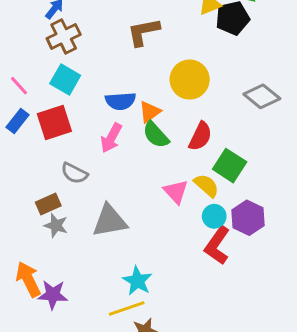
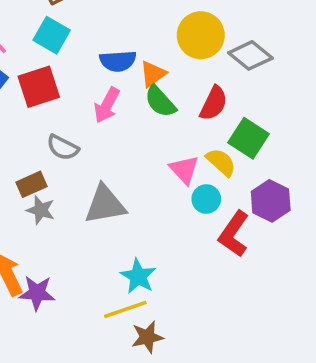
gray diamond: (262, 96) -> (250, 55), moved
cyan circle: (214, 216) -> (206, 199), moved

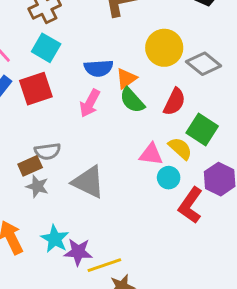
gray semicircle: (63, 147) -> (48, 151), moved, turned -35
pink triangle: (184, 170) -> (151, 154), turned -40
gray triangle: (105, 205) -> (88, 182), turned 36
cyan star: (138, 276) -> (55, 239), moved
purple star: (37, 293) -> (78, 252), moved

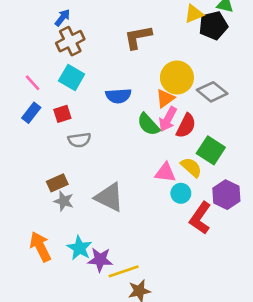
orange triangle: (126, 78) -> (165, 98), moved
red square: (36, 89) -> (62, 114), size x0.6
pink arrow: (90, 103) -> (168, 119), moved
gray semicircle: (48, 151) -> (79, 140), moved

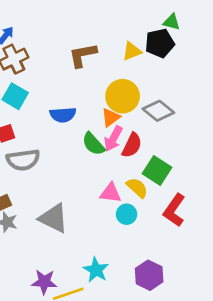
yellow triangle: (194, 14) -> (132, 51), moved
gray semicircle: (79, 140) -> (23, 160), size x1.4
purple hexagon: (226, 195) -> (149, 275), moved
red L-shape: (200, 218) -> (174, 210), moved
cyan star: (79, 248) -> (96, 270), moved

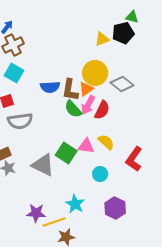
brown L-shape: (83, 55) -> (70, 90), moved, turned -70
green square: (157, 170) -> (66, 153), moved
cyan circle: (127, 214) -> (100, 174), moved

